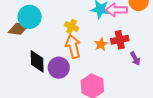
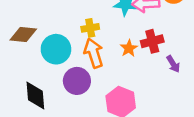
cyan circle: (30, 17) -> (56, 49), moved
yellow cross: (71, 27) -> (90, 28), turned -32
black diamond: (37, 61) -> (35, 95), moved

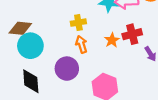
cyan circle: (56, 49) -> (30, 46), moved
orange arrow: (94, 53) -> (81, 44), size x0.7

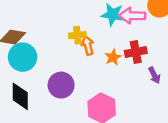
orange arrow: (81, 44) -> (88, 45), moved

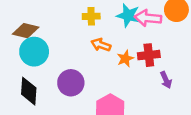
yellow cross: (77, 35) -> (91, 16), moved
orange arrow: (88, 45) -> (101, 45), turned -60

